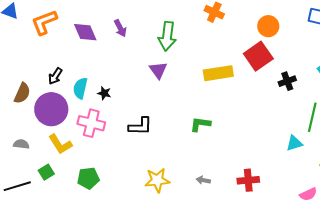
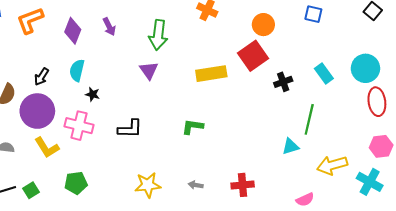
purple diamond: (85, 32) -> (73, 31), turned 45
cyan semicircle: (80, 88) -> (77, 70), moved
green square: (46, 172) -> (31, 190), moved

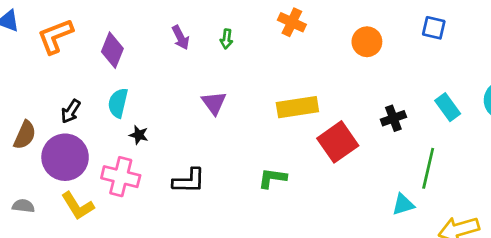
purple arrow: (109, 27) -> (181, 38), moved
green arrow: (158, 35) -> (226, 39), moved, size x0.5
red square: (253, 56) -> (338, 142), moved

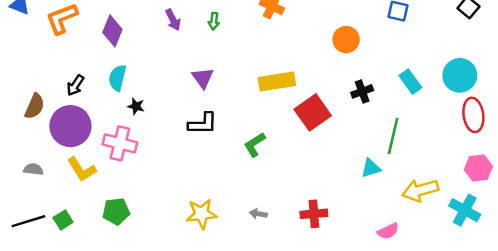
orange circle: (367, 42) -> (346, 40), moved
green L-shape: (272, 178) -> (255, 145), turned -40
black L-shape: (189, 181) -> (203, 124), moved

